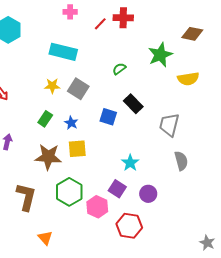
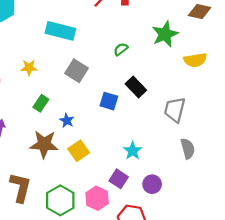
yellow star: (52, 86) -> (29, 68), moved
blue star: (71, 123) -> (67, 120), moved
yellow square: (77, 149) -> (79, 151), moved, turned -30
green hexagon: (69, 192) -> (60, 200), moved

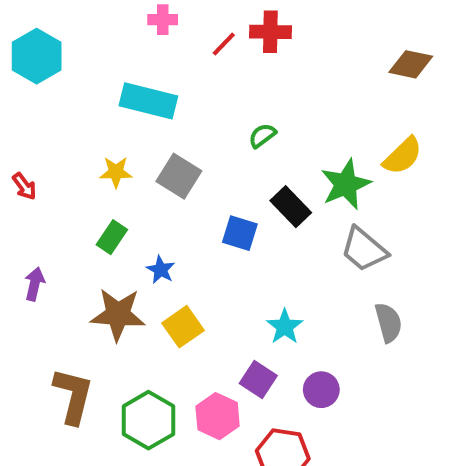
green star: (165, 34) -> (346, 184), moved
yellow semicircle: (195, 60) -> (403, 156), turned -35
yellow star: (29, 68) -> (116, 172), moved
gray trapezoid: (175, 110) -> (364, 249), turned -64

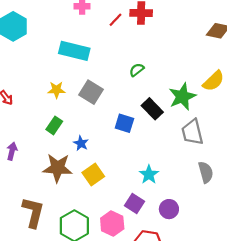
gray trapezoid: (364, 249) -> (192, 132), turned 36

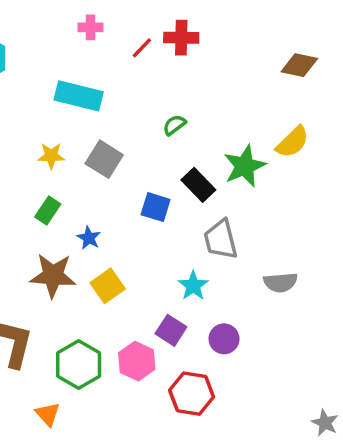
gray trapezoid: (192, 132) -> (221, 240), moved
gray semicircle: (206, 172) -> (280, 282), turned 100

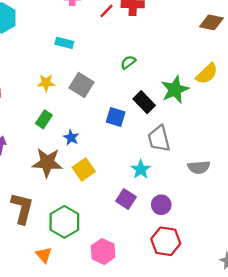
cyan rectangle: (79, 96) -> (64, 43), size x0.6
pink hexagon: (137, 361) -> (103, 251), moved
red hexagon: (192, 394) -> (166, 241), moved

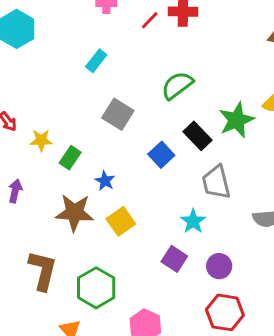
cyan rectangle: (64, 43) -> (96, 61), turned -66
green semicircle: (128, 62) -> (177, 85), size x1.6
yellow star: (46, 83) -> (41, 140), moved
blue square: (116, 117) -> (161, 155), turned 30

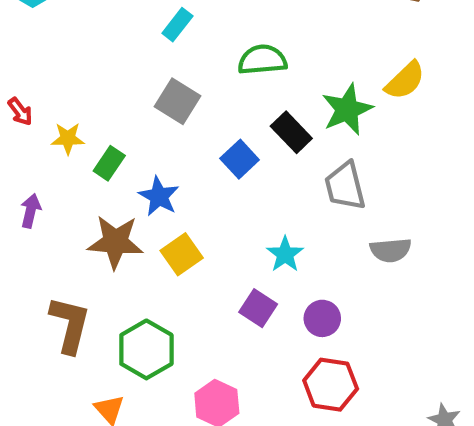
cyan rectangle: (96, 61) -> (177, 25), moved
green semicircle: (177, 85) -> (262, 60), turned 32
blue star: (105, 181) -> (159, 196), size x1.4
gray trapezoid: (216, 182) -> (345, 186), moved

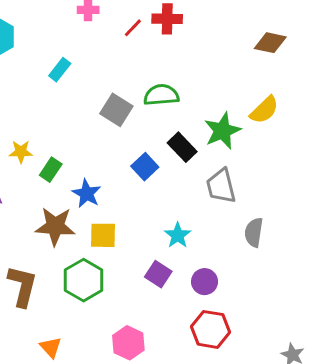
cyan rectangle: (177, 25) -> (60, 70), moved
gray square: (177, 101) -> (116, 110), moved
gray semicircle: (391, 250) -> (254, 232), turned 104
yellow square: (182, 254) -> (103, 235), turned 36
green hexagon: (146, 349) -> (84, 280), moved

